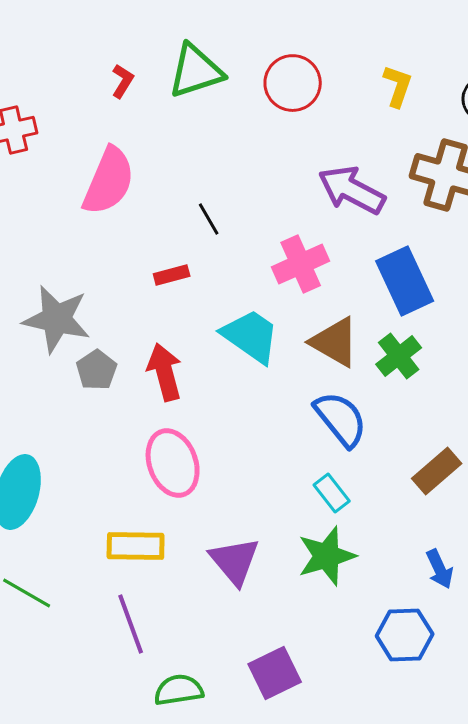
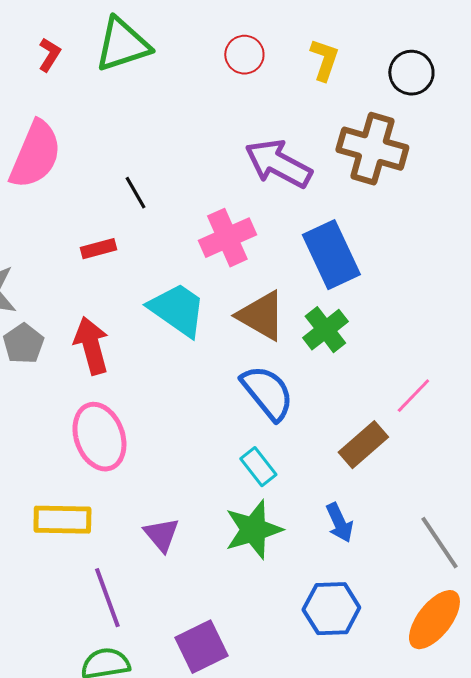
red circle: (293, 83) -> (244, 55), moved, size x0.7
purple triangle: (235, 561) -> (161, 535), size x0.7
blue arrow: (440, 569) -> (339, 523), moved
purple line: (131, 624) -> (107, 598), moved

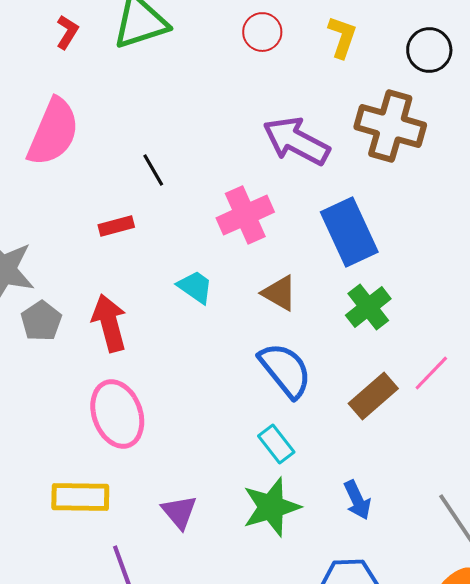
cyan trapezoid: (177, 310) -> (195, 287), size x0.6
brown triangle: (261, 316) -> (279, 293), size x0.7
green cross: (325, 330) -> (368, 307), moved
brown rectangle: (363, 445) -> (373, 396), moved

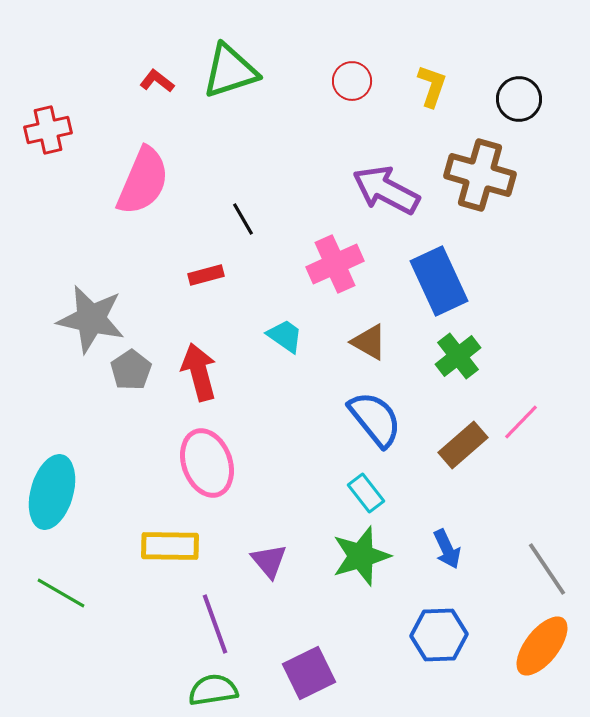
red L-shape: (67, 32) -> (157, 81), turned -84

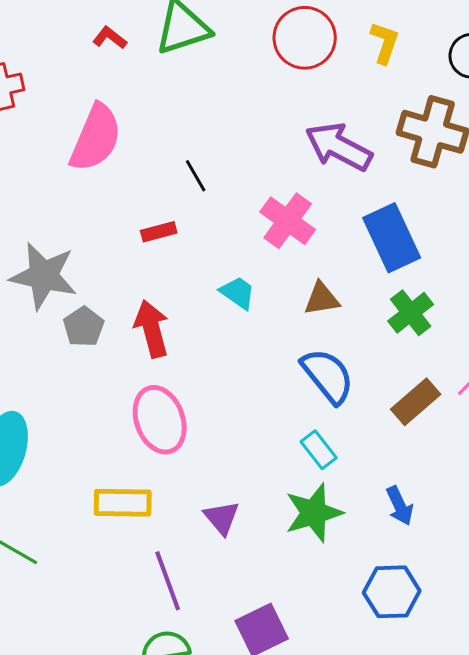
red circle: (352, 81) -> (305, 38), size x1.6
pink cross: (335, 264) -> (288, 221), turned -30
brown triangle: (369, 342) -> (322, 299), turned -39

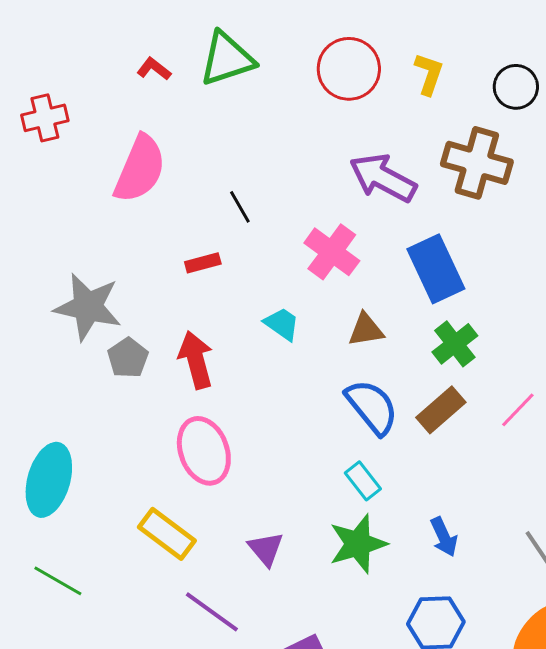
brown rectangle: (416, 402) -> (441, 410), moved
yellow rectangle: (123, 503) -> (167, 534), turned 36
purple line: (168, 581) -> (212, 612), turned -34

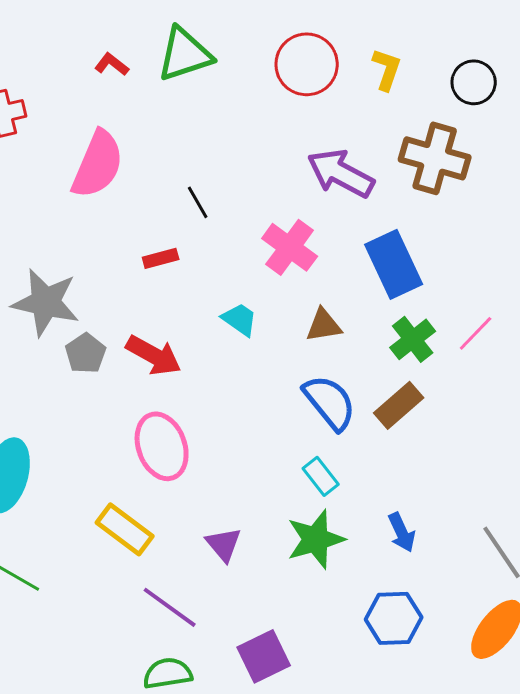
red arrow: (196, 360) -> (154, 355), turned 134
pink line: (518, 410) -> (476, 333), moved

